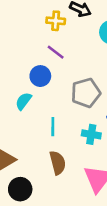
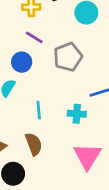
gray pentagon: (86, 93) -> (68, 57), moved
brown semicircle: (58, 163) -> (34, 144), moved

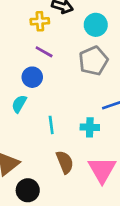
gray pentagon: (68, 57) -> (93, 61), moved
brown semicircle: (34, 144) -> (65, 162), moved

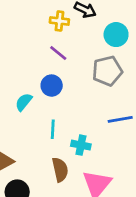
blue circle: (32, 77) -> (52, 86), moved
cyan cross: (90, 127) -> (81, 145), moved

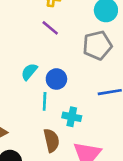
blue circle: (52, 86) -> (56, 79), moved
cyan semicircle: (24, 102) -> (29, 72), moved

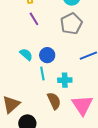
purple line: (50, 28) -> (34, 19), turned 32
cyan semicircle: (29, 72) -> (26, 54), turned 104

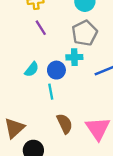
cyan semicircle: (26, 54) -> (32, 69), turned 88
cyan cross: (65, 80) -> (74, 57), moved

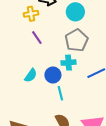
cyan line: (51, 92) -> (60, 93), moved

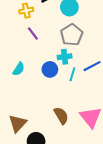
cyan semicircle: (31, 75) -> (19, 69), moved
cyan line: (60, 93) -> (72, 74), moved, turned 32

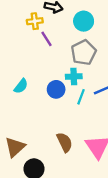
purple line: (33, 34) -> (47, 39), moved

